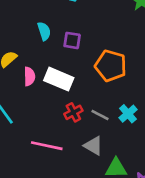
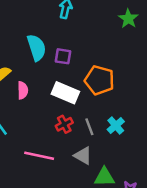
cyan semicircle: (44, 31) -> (37, 48), size x1.5
white rectangle: (59, 79) -> (65, 93), moved
gray line: (100, 115) -> (89, 127), turned 42

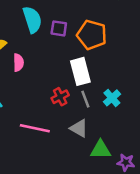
orange pentagon: (99, 80) -> (92, 35), moved
white rectangle: (65, 93) -> (80, 71), moved, turned 52

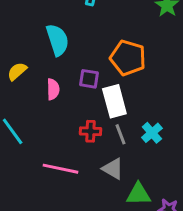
purple square: (59, 28) -> (89, 79), moved
pink semicircle: (18, 63) -> (53, 89), moved
red cross: (60, 97) -> (90, 131), turned 30

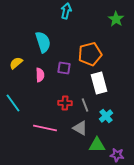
orange pentagon: (128, 58) -> (90, 54), turned -30
white rectangle: (114, 101) -> (99, 83), moved
cyan cross: (152, 133) -> (106, 116), moved

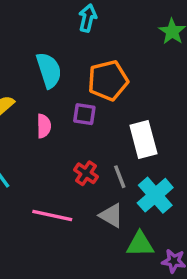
orange pentagon: (90, 54) -> (108, 80), moved
red cross: (65, 103) -> (86, 173), turned 32
cyan cross: (106, 116) -> (155, 195), size x1.5

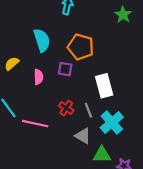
orange pentagon: (108, 80) -> (81, 47), turned 30
pink line: (52, 215) -> (35, 124), moved

